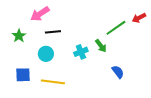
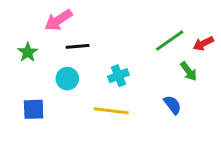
red arrow: (139, 18) -> (203, 43), moved
green arrow: (101, 46) -> (189, 71), moved
yellow line: (53, 82) -> (111, 111), moved

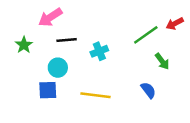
red arrow: (203, 43) -> (175, 24), moved
cyan cross: (118, 76) -> (99, 51), moved
blue square: (34, 109) -> (48, 90), moved

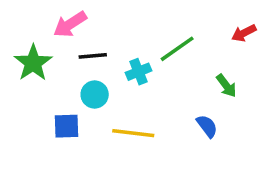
green line: (146, 35) -> (177, 49), moved
green star: (24, 45) -> (33, 63), size x1.5
cyan circle: (58, 68) -> (95, 95), moved

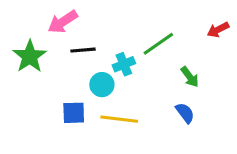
green arrow: (226, 86) -> (190, 77), moved
cyan circle: (95, 95) -> (102, 85), moved
blue square: (66, 126) -> (74, 113), moved

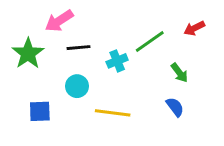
red arrow: (218, 30) -> (194, 28), moved
cyan circle: (102, 85) -> (77, 86), moved
blue square: (74, 113) -> (40, 111), moved

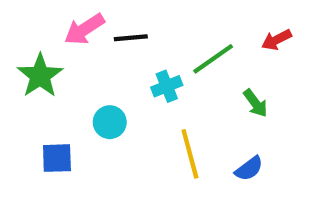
black line: (78, 48) -> (131, 38), moved
blue semicircle: (175, 107) -> (249, 169), moved, turned 90
yellow line: (113, 113) -> (190, 154), moved, turned 68

